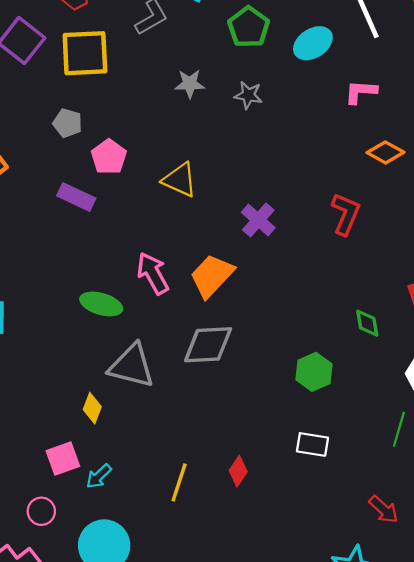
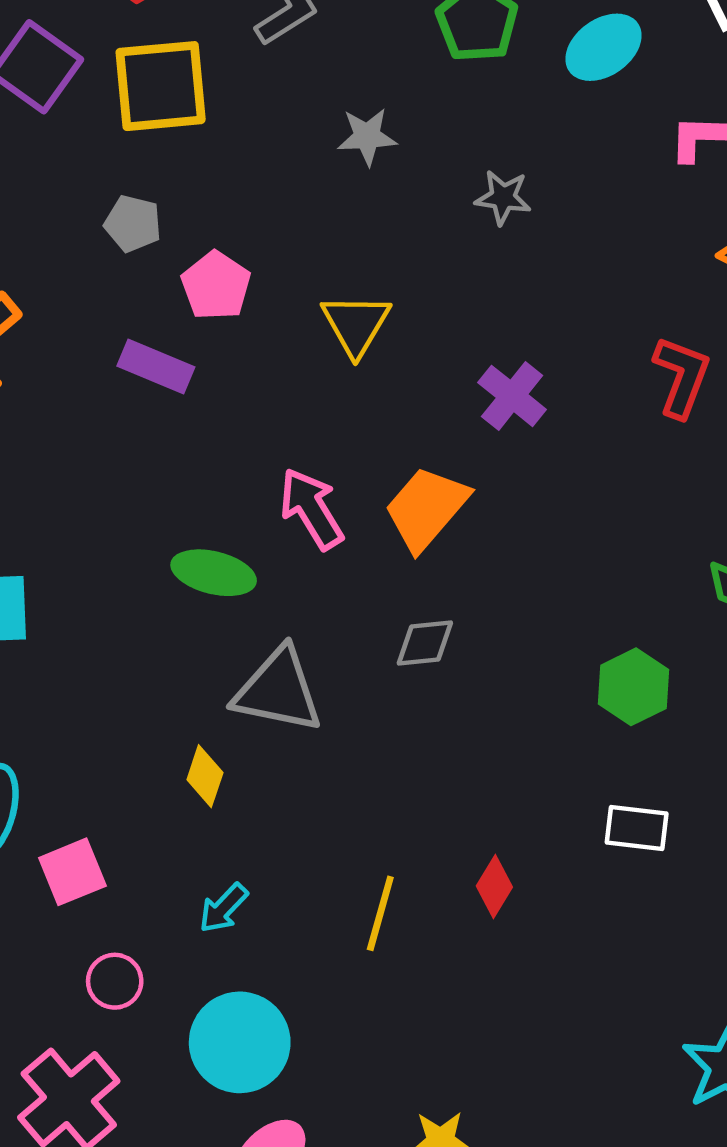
gray star: (248, 95) -> (503, 197), moved
yellow triangle: (180, 180) -> (356, 324), turned 39
gray diamond: (208, 345) -> (425, 643), size x0.6
pink square: (63, 458) -> (72, 872), moved

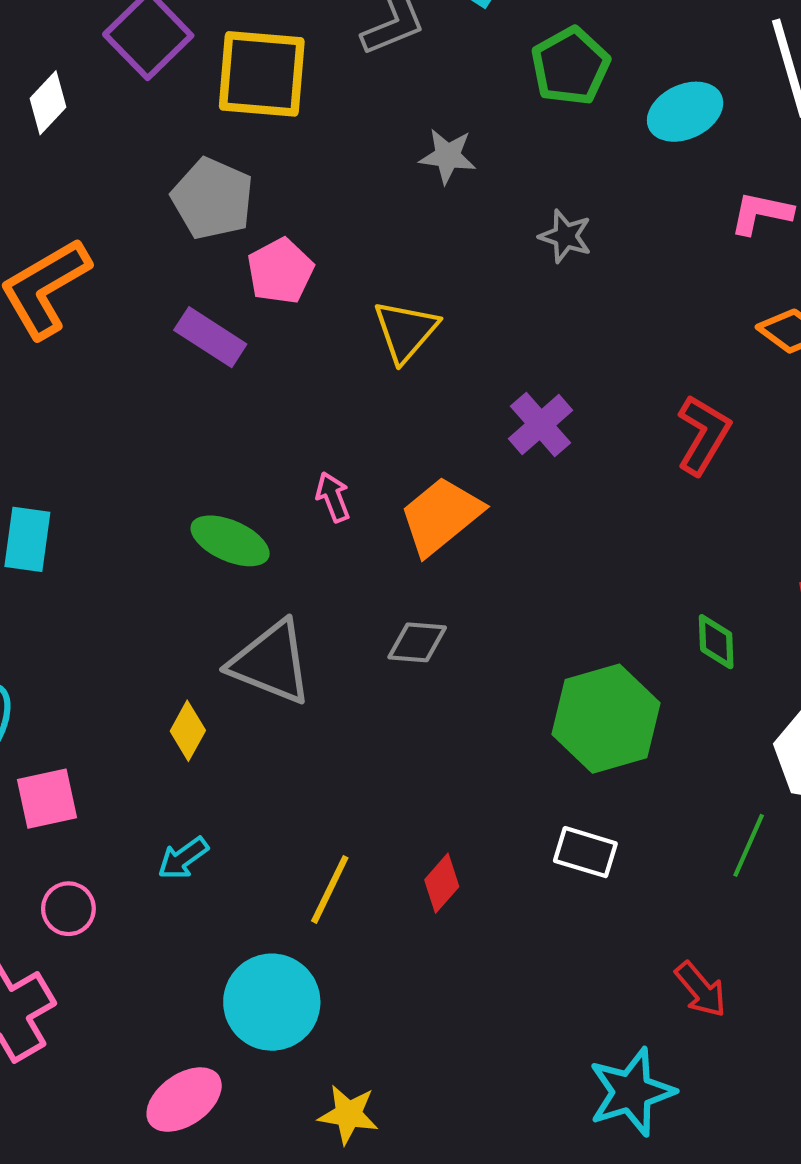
gray pentagon: (133, 224) -> (213, 199), size x1.5
pink arrow: (311, 509) -> (333, 497), size x0.6
green hexagon: (633, 687) -> (606, 719), size x1.5
cyan circle: (240, 1042) -> (272, 1002), moved

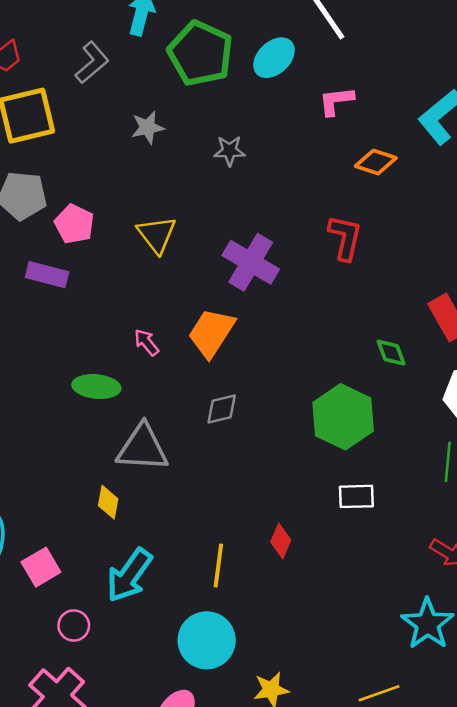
green pentagon: (570, 66) -> (200, 53), size x1.4
purple cross: (541, 425) -> (251, 262), size x1.4
cyan arrow: (183, 858) -> (129, 575), size x1.8

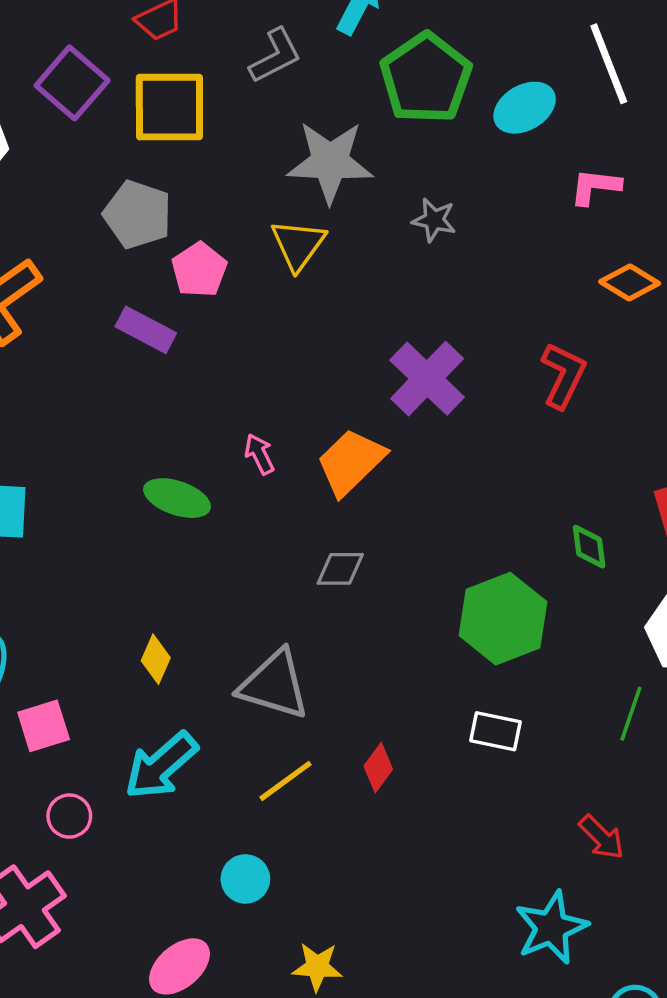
gray star: (148, 127) -> (330, 162), size x1.8
yellow triangle: (157, 235) -> (298, 245), moved
gray triangle: (142, 448) -> (274, 685), moved
yellow line: (218, 566) -> (285, 781), turned 33
cyan circle: (207, 640) -> (245, 879), size x0.6

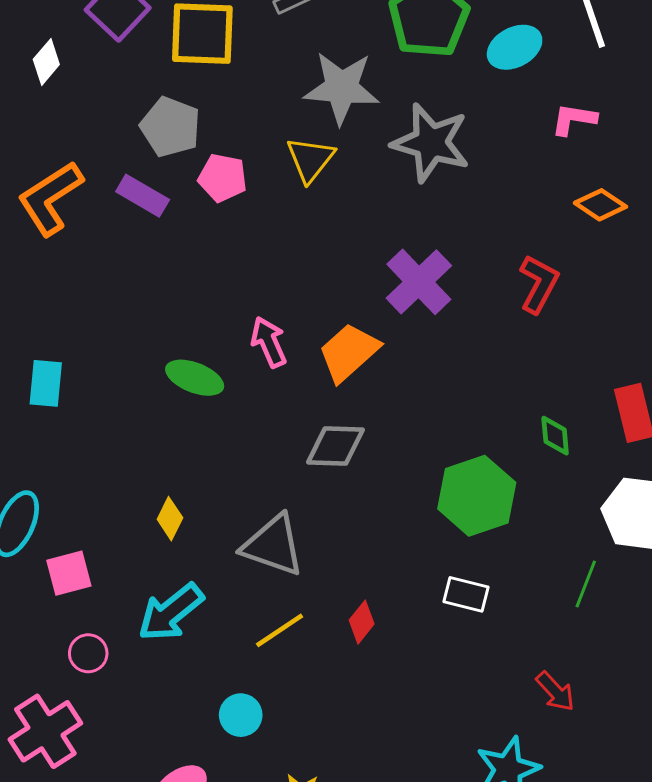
gray star: (434, 220) -> (431, 143), size x2.0
pink pentagon: (199, 270) -> (223, 178), turned -30
purple rectangle: (146, 330) -> (143, 196), moved
pink arrow: (259, 454) -> (269, 342), size x1.4
gray diamond: (340, 569) -> (335, 446), size x1.4

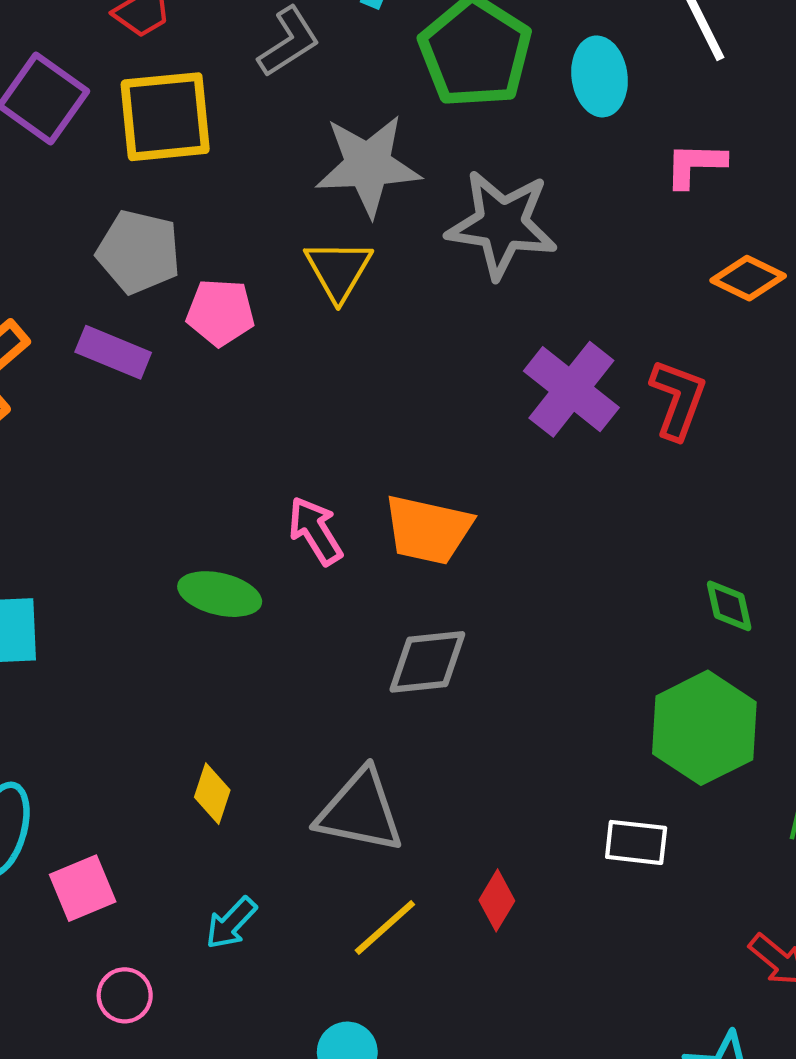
cyan ellipse: (515, 47) -> (600, 76), turned -62
purple cross: (419, 282) -> (571, 389), moved
orange trapezoid: (349, 352) -> (428, 530), turned -118
green hexagon: (477, 496) -> (704, 728), moved
cyan arrow: (171, 612) -> (231, 923), size x0.6

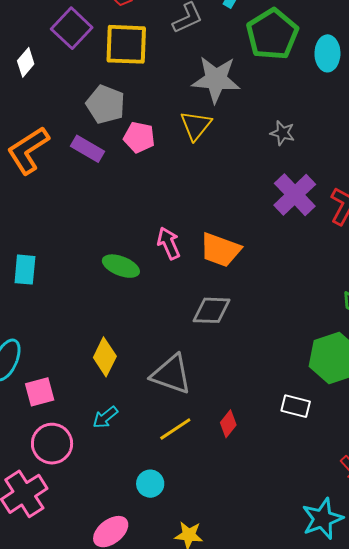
gray star: (502, 224) -> (282, 133), moved, size x0.5
yellow diamond: (212, 794) -> (105, 357), size x1.4
pink circle: (125, 995) -> (52, 444), size x1.6

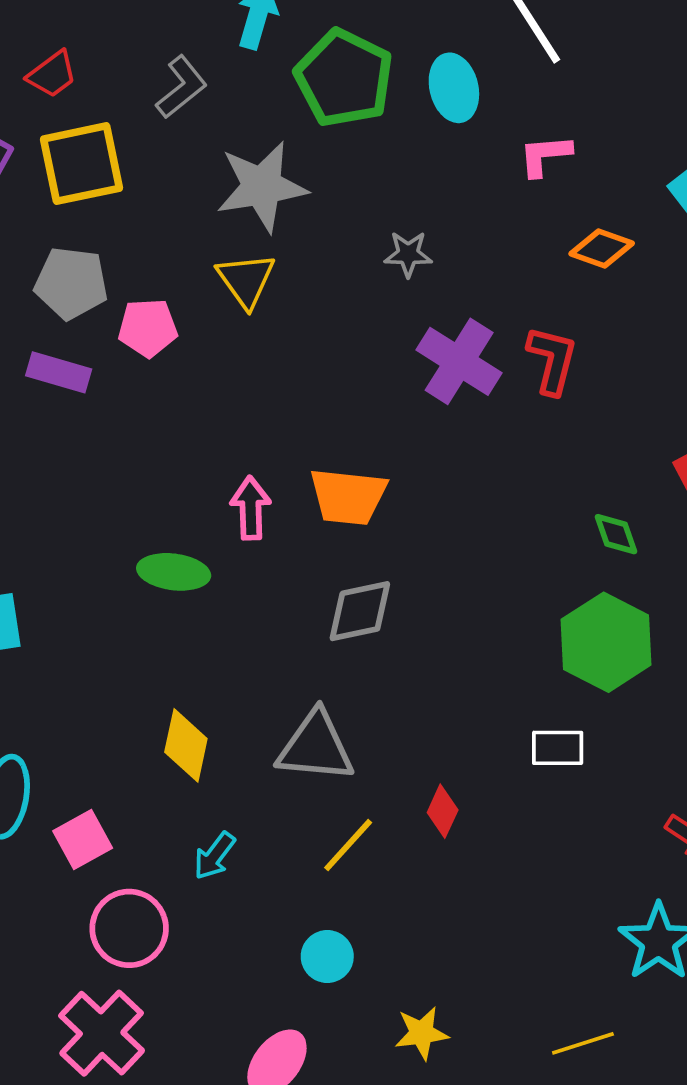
pink arrow: (169, 243) -> (251, 508), turned 36

